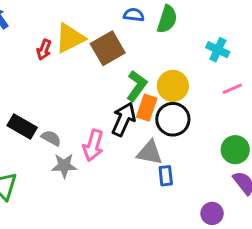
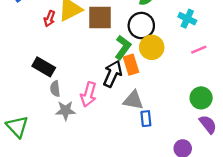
brown square: (108, 48) -> (100, 17), turned 30
orange rectangle: (147, 108) -> (131, 65), turned -36
black circle: (173, 119) -> (141, 26), moved
black rectangle: (22, 126) -> (44, 67), moved
gray semicircle: (51, 138) -> (55, 89), turned -126

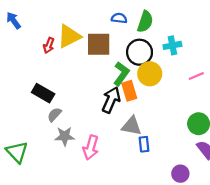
cyan cross: (187, 19) -> (172, 45), moved, turned -36
gray semicircle: (55, 89) -> (54, 115), turned 49
pink arrow: (88, 94) -> (91, 148), moved

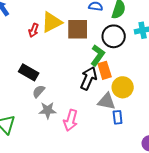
yellow circle: (150, 74) -> (123, 87), moved

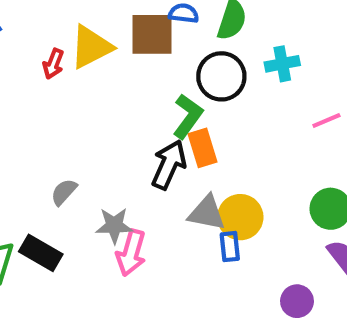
brown square: (78, 29) -> (152, 34), moved
black rectangle: (29, 72) -> (41, 253), moved
yellow circle: (123, 87) -> (240, 217), moved
gray star: (48, 110) -> (114, 226), moved

